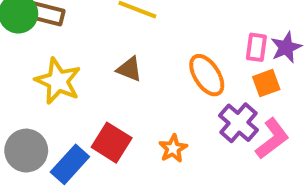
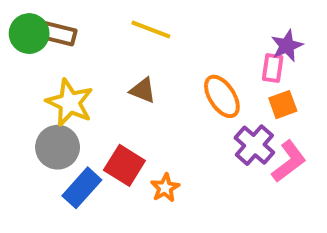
purple star: (286, 47) -> (287, 46), moved
orange star: (173, 149) -> (165, 188), moved
gray circle: (26, 151) -> (58, 147), moved

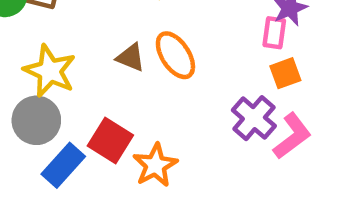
orange ellipse: (222, 96) -> (175, 55), moved
orange star: (165, 188) -> (155, 165), size x1.4

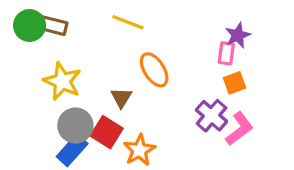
brown triangle: (131, 57) -> (121, 98), moved, turned 40
gray circle: (36, 120) -> (75, 126), moved

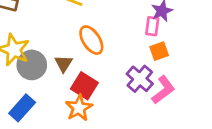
gray circle: (75, 126) -> (32, 65), moved
red square: (107, 132) -> (84, 86), moved

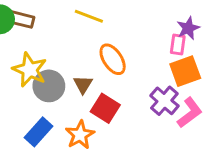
orange square: (159, 51) -> (185, 71), size x1.5
orange star: (79, 108) -> (80, 135), moved

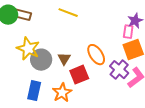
orange ellipse: (113, 59) -> (96, 55), moved
red square: (105, 108) -> (79, 75), turned 36
blue rectangle: (39, 132) -> (34, 91), turned -30

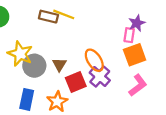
brown rectangle: (22, 15) -> (48, 17), moved
purple cross: (119, 70) -> (100, 77), moved

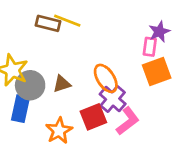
brown triangle: (59, 65) -> (62, 84), turned 40
red square: (76, 82) -> (93, 117), moved
pink L-shape: (138, 85) -> (128, 121), moved
blue rectangle: (27, 99) -> (20, 109), moved

